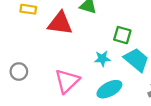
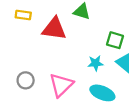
gray circle: (19, 72) -> (26, 80), moved
cyan ellipse: (109, 89) -> (102, 93), turned 50

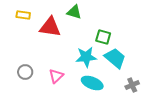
cyan star: (96, 63) -> (86, 57), size x1.5
pink triangle: (61, 85) -> (56, 76), size x0.7

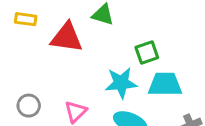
green square: (103, 37) -> (147, 53), turned -35
cyan trapezoid: (115, 58) -> (165, 84), turned -40

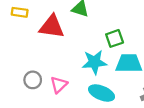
gray circle: (29, 106) -> (33, 80), moved

